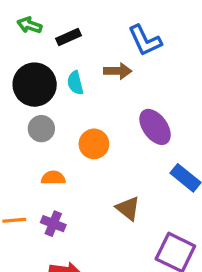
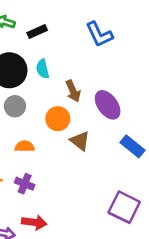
brown arrow: (118, 71) -> (73, 91), moved, turned 65
brown triangle: (128, 208) -> (80, 141), moved

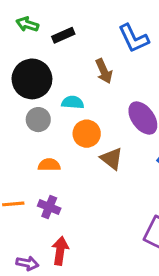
cyan semicircle: (43, 69) -> (73, 102), moved, turned 108
brown arrow: (73, 91) -> (104, 71), moved
red arrow: (34, 222) -> (60, 251), turned -90

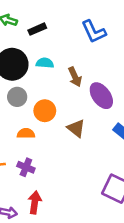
brown arrow: (104, 71) -> (75, 77), moved
cyan semicircle: (73, 102) -> (45, 63), moved
orange circle: (87, 134) -> (45, 111), moved

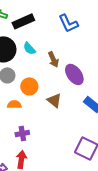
black rectangle: (37, 29) -> (23, 21), size x1.5
cyan semicircle: (45, 63) -> (29, 48), turned -136
purple cross: (26, 167) -> (22, 133), moved, turned -32

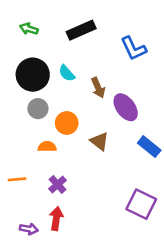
black rectangle: (23, 21) -> (81, 30), moved
blue L-shape: (68, 23) -> (133, 48), moved
purple cross: (22, 133) -> (58, 184), turned -32

